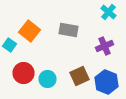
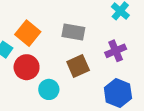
red circle: (24, 73) -> (27, 67), moved
brown square: (80, 76) -> (78, 66), moved

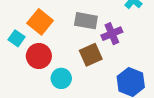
purple cross: (116, 51) -> (112, 34), moved

